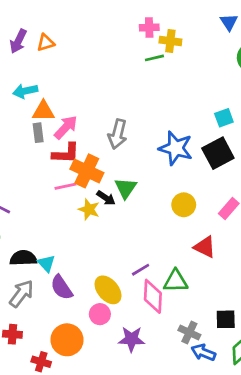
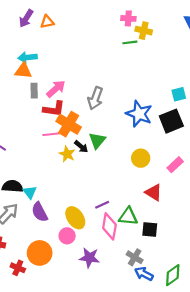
orange triangle: (43, 111) -> (23, 71), moved
black square: (226, 319) -> (150, 230), moved

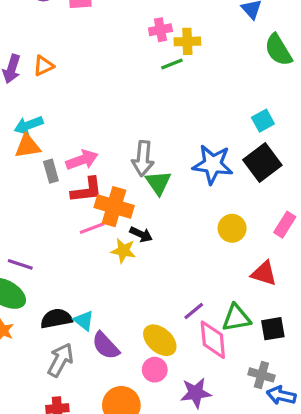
pink arrow: (56, 89) -> (82, 160), turned 36
green triangle: (97, 141) -> (158, 183), moved

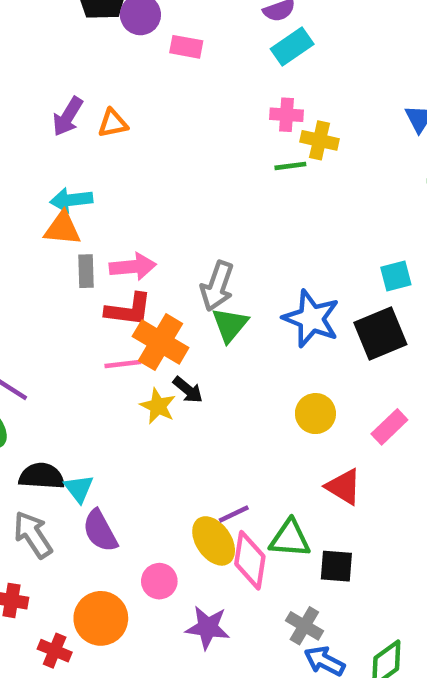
yellow ellipse: (160, 340) -> (214, 541), moved
gray arrow: (60, 360) -> (33, 535), turned -76

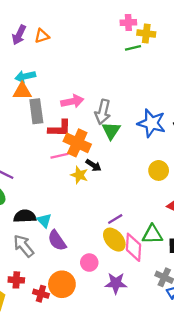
pink arrow: (133, 267) -> (72, 101), moved
gray rectangle: (86, 271) -> (36, 111), size x1.5
purple line: (234, 514) -> (115, 219), moved
red cross: (55, 651) -> (41, 294), moved

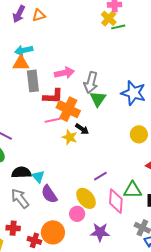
yellow cross: (146, 34) -> (109, 18), moved, turned 35
yellow ellipse: (114, 240) -> (86, 198), moved

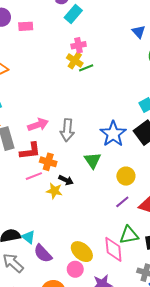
blue star: (133, 93) -> (113, 134), turned 30
green triangle: (98, 99) -> (93, 160), moved
orange cross: (68, 109) -> (48, 162), size x0.7
purple line: (100, 176) -> (122, 202), moved

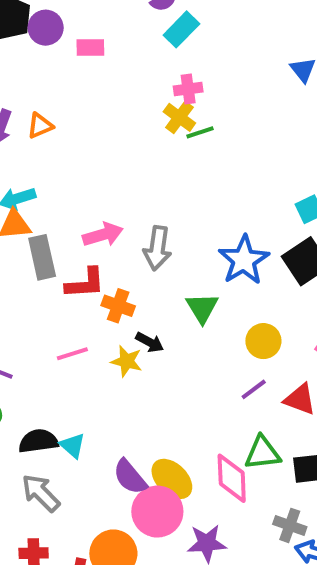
pink line: (34, 176) -> (72, 354), moved
purple semicircle: (43, 254) -> (130, 477), moved
pink circle: (75, 269) -> (157, 512), size x1.6

